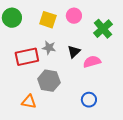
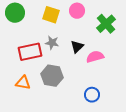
orange triangle: (29, 102) -> (23, 83), moved

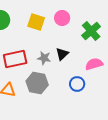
gray star: (52, 43) -> (44, 58), moved
pink semicircle: (95, 57) -> (94, 64), moved
blue circle: (92, 95) -> (77, 84), moved

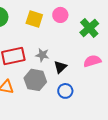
black triangle: (62, 54) -> (60, 67), moved
blue circle: (77, 84) -> (65, 91), moved

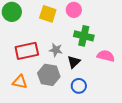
green cross: (89, 28) -> (84, 36), moved, turned -36
pink semicircle: (92, 61) -> (106, 56), turned 30

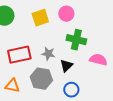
yellow square: (48, 14) -> (40, 18), turned -36

